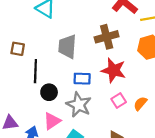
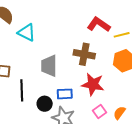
brown cross: (107, 37) -> (84, 54), turned 30
black circle: (49, 92) -> (45, 104), moved

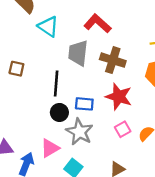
red L-shape: (99, 24) -> (97, 24), moved
gray trapezoid: (49, 66) -> (78, 53), moved
black line: (22, 90) -> (56, 83), moved

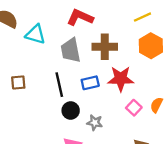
blue rectangle: (84, 104) -> (90, 83), moved
gray star: (79, 132) -> (95, 123), size x0.6

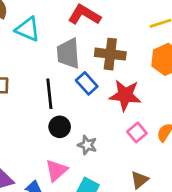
blue rectangle: (90, 83) -> (87, 83), moved, turned 54

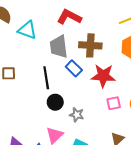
pink square: (137, 132) -> (114, 103), turned 32

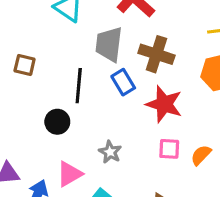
black circle: (55, 102) -> (57, 122), moved

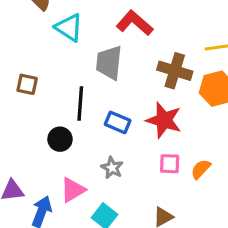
brown cross: (156, 54) -> (175, 71), moved
blue rectangle: (123, 82) -> (118, 122), moved, turned -35

